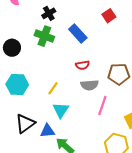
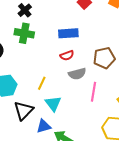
blue rectangle: (78, 34) -> (68, 33), moved, turned -42
black triangle: (25, 124) -> (24, 111), moved

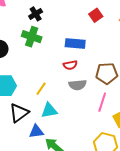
pink line: (93, 92) -> (102, 102), moved
cyan triangle: (53, 104) -> (49, 110), turned 48

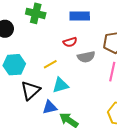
red semicircle: (70, 65) -> (70, 42), moved
yellow line: (41, 89) -> (50, 64), turned 32

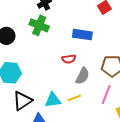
gray semicircle: (86, 57) -> (82, 76), turned -60
yellow line: (50, 64) -> (74, 98), moved

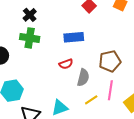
yellow line: (74, 98) -> (91, 100), moved

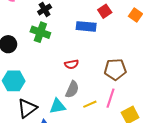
blue rectangle: (74, 37) -> (86, 26), moved
gray semicircle: (83, 78) -> (72, 89), moved

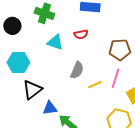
red semicircle: (72, 64) -> (81, 34), moved
cyan triangle: (58, 106) -> (55, 42), moved, turned 30

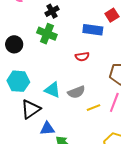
cyan triangle: (55, 42) -> (52, 90), moved
gray semicircle: (77, 70) -> (76, 92), turned 42

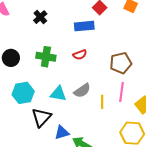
green cross: (47, 34) -> (46, 57), moved
yellow line: (93, 108) -> (102, 102), turned -56

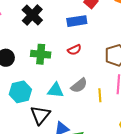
black cross: (40, 17) -> (32, 15), size x1.5

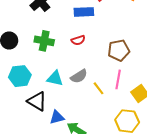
yellow line: (100, 95) -> (99, 88), turned -40
black triangle: (40, 115) -> (37, 101), turned -45

